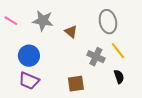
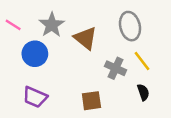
gray star: (43, 21) -> (52, 25), turned 30
brown triangle: (71, 32) -> (85, 38), size x1.5
blue circle: (29, 56) -> (35, 54), moved

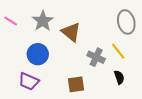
gray ellipse: (130, 26) -> (126, 22), moved
blue circle: (35, 54) -> (38, 54), moved

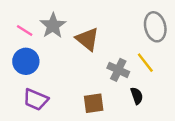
pink line: (11, 21) -> (25, 30), moved
blue circle: (38, 54) -> (26, 61), moved
black semicircle: (119, 77) -> (137, 96), moved

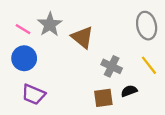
yellow line: (145, 63) -> (149, 65), moved
black semicircle: (137, 96) -> (129, 91), turned -91
brown square: (94, 103) -> (103, 98), moved

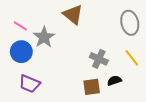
gray star: (50, 24) -> (44, 37), moved
brown triangle: (82, 37) -> (73, 14), moved

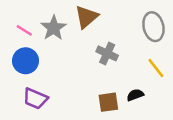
brown triangle: (73, 14) -> (86, 17), turned 40
gray star: (44, 37) -> (54, 28), moved
gray cross: (99, 59) -> (107, 53), moved

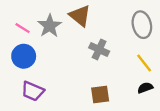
brown triangle: (86, 17) -> (80, 16), turned -40
black semicircle: (135, 95) -> (145, 88), moved

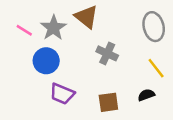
blue circle: (24, 56) -> (46, 61), moved
black semicircle: (145, 88) -> (146, 95), moved
purple trapezoid: (33, 91) -> (62, 94), moved

